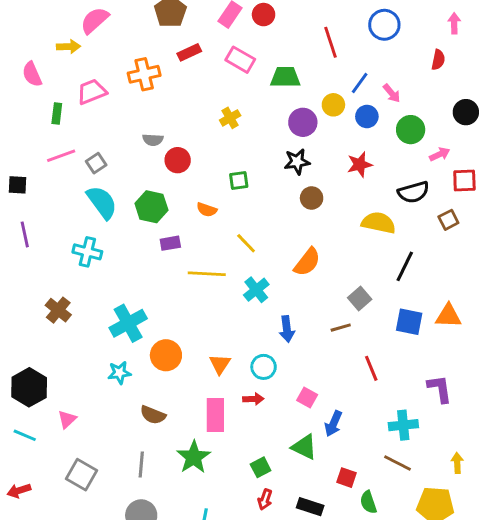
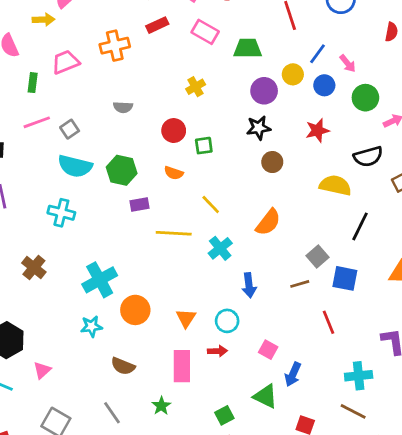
red circle: (178, 160) -> (174, 131), moved
cyan semicircle: (102, 202) -> (75, 166), turned 140
blue square: (409, 322) -> (345, 278), moved
green star: (194, 457) -> (161, 406), size x0.6
gray line: (141, 464) -> (112, 413), turned -40

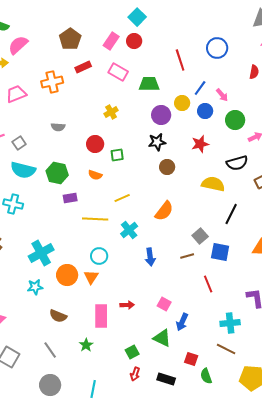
yellow line: (211, 204) -> (122, 198), turned -70
orange triangle: (186, 318) -> (91, 277), moved
cyan circle: (227, 321) -> (99, 256), moved

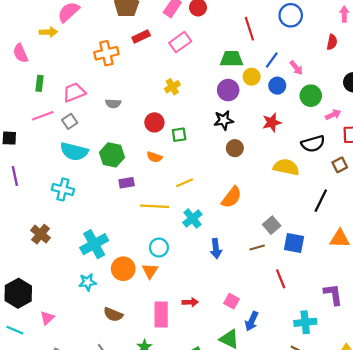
pink rectangle: (118, 72) -> (180, 42), turned -66
green trapezoid: (149, 84) -> (231, 59), moved
pink trapezoid: (16, 94) -> (74, 92), moved
black line: (231, 214) -> (321, 201), moved

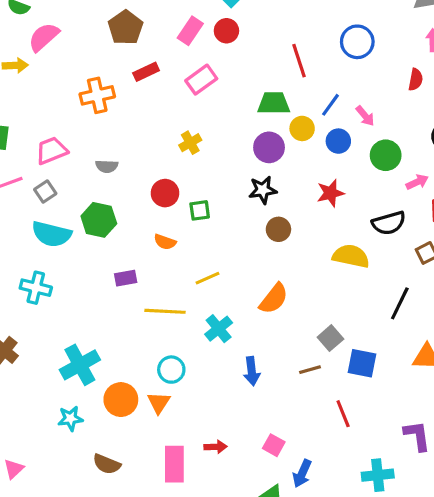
green hexagon: (112, 155) -> (99, 220), moved

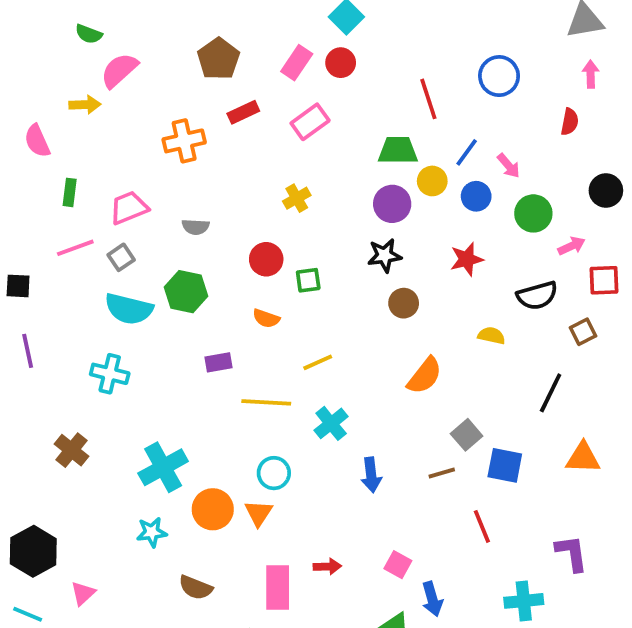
yellow semicircle: (351, 256) -> (491, 336), size x0.6
orange semicircle: (274, 299) -> (425, 376), moved
blue arrow: (302, 474) -> (432, 599), turned -40

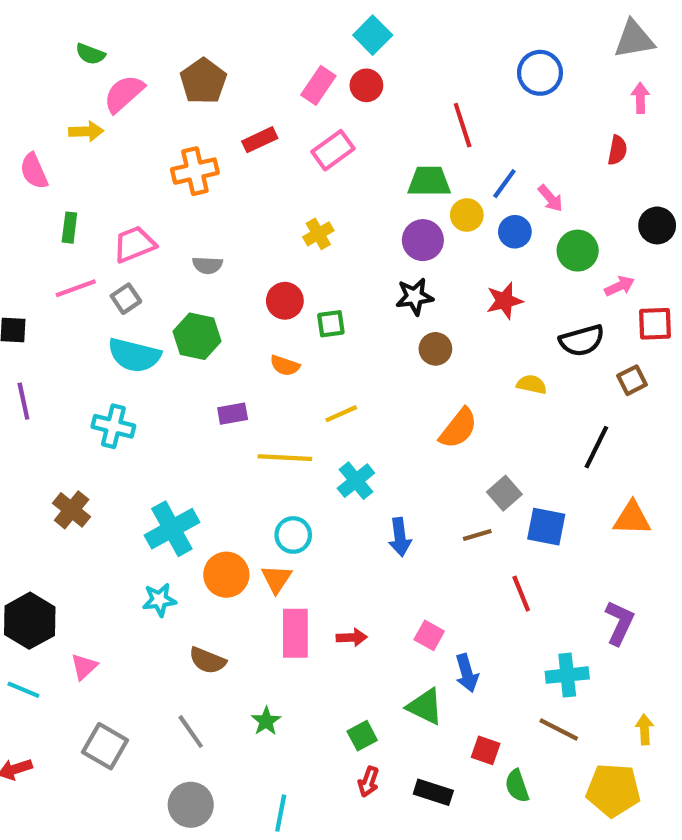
brown pentagon: (218, 59) -> (203, 81), moved
blue circle: (499, 76) -> (540, 73), moved
purple L-shape: (572, 553) -> (619, 623), turned 33
pink rectangle: (278, 588) -> (295, 633), moved

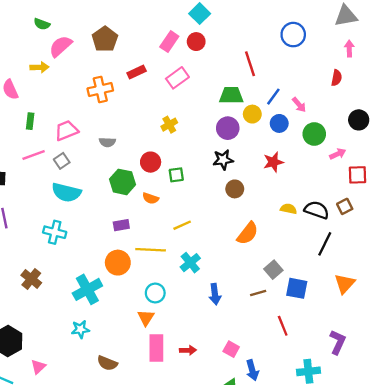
green hexagon: (197, 336) -> (122, 182), moved
black semicircle: (582, 340) -> (317, 210), moved, turned -145
orange triangle: (632, 518) -> (345, 284), turned -50
orange circle: (226, 575) -> (118, 263), moved

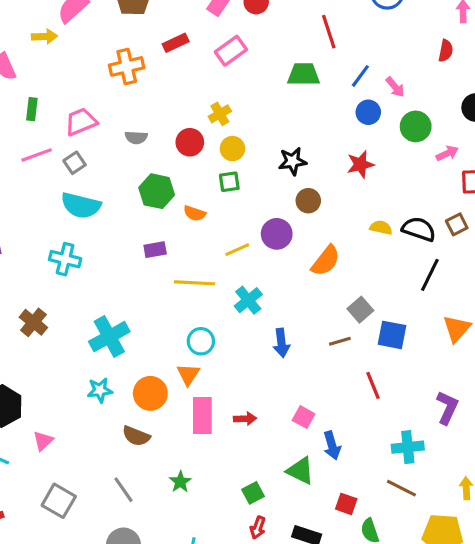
yellow circle: (252, 114) -> (232, 149), moved
purple circle: (228, 128) -> (277, 234), moved
red circle: (151, 162) -> (190, 142), moved
orange circle: (118, 263) -> (150, 393), moved

